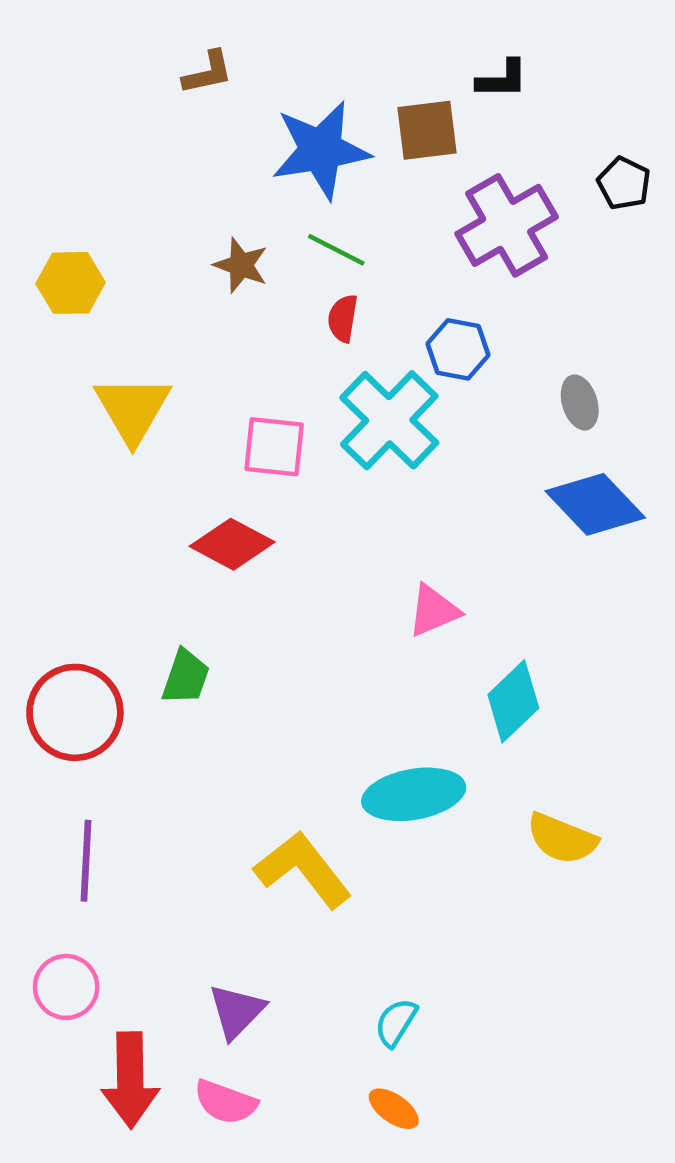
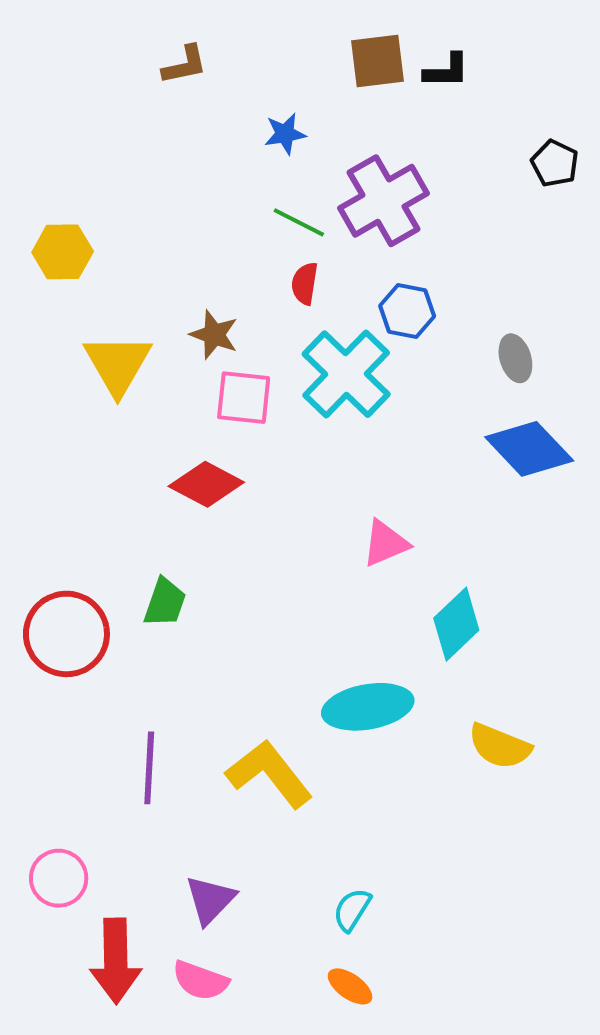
brown square: (427, 130) -> (378, 61), moved
blue star: (321, 150) -> (285, 134), size x0.5
purple cross: (507, 225) -> (383, 201), moved
brown star: (241, 265) -> (214, 335), moved
purple line: (86, 861) -> (149, 768), moved

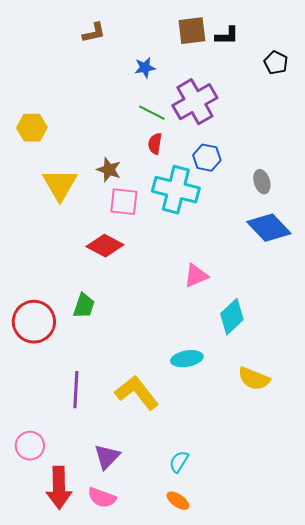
black pentagon: (555, 163) -> (276, 63), moved
cyan cross: (346, 374) -> (176, 190), turned -30
cyan ellipse: (368, 707) -> (187, 359), size x0.7

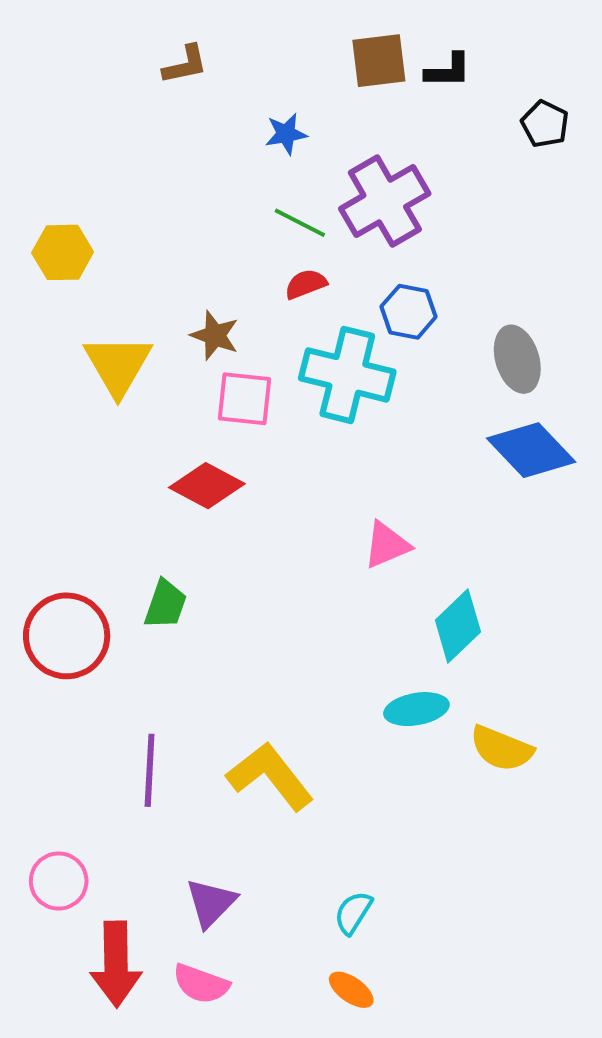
red semicircle: (155, 144) -> (306, 284), turned 60
gray ellipse: (262, 182) -> (517, 359), size x1.4
cyan ellipse: (187, 359) -> (416, 709), moved

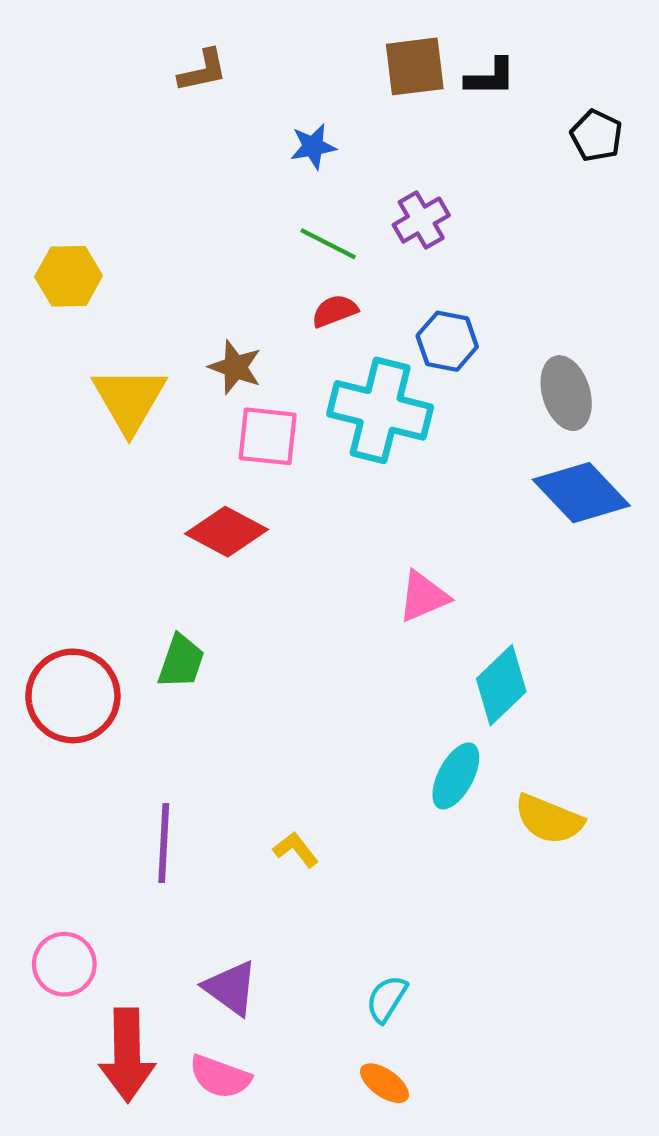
purple cross: (385, 201) -> (421, 220), size x0.6
cyan ellipse: (416, 709) -> (456, 776), turned -52
yellow L-shape: (270, 776) -> (296, 850), size x0.5
purple triangle: (211, 903) -> (231, 988), turned -38

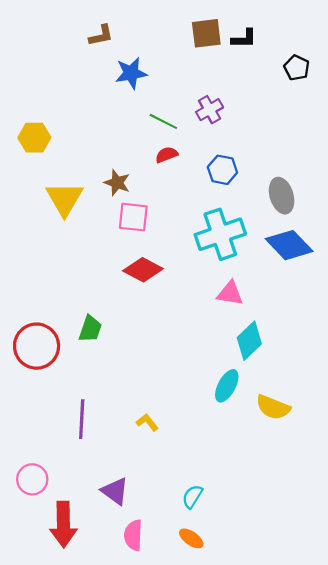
blue star: (313, 146) -> (131, 73), moved, size x1.4
cyan cross: (380, 410) -> (220, 234), moved, turned -33
red diamond: (227, 532) -> (143, 270), moved
pink triangle: (423, 596) -> (230, 293), moved, turned 32
pink semicircle: (220, 1077) -> (133, 535), moved, turned 72

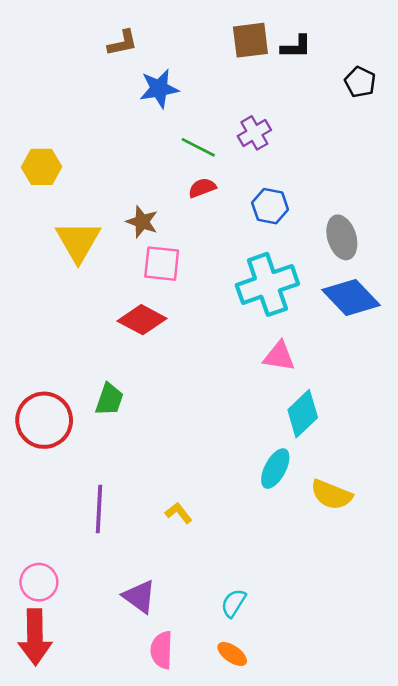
red diamond: (143, 270) -> (142, 320), moved
red arrow: (63, 524) -> (35, 637), moved

